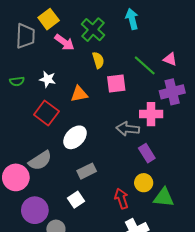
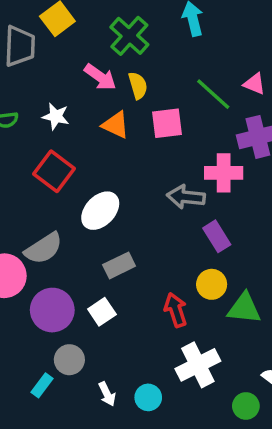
pink arrow: (64, 42) -> (100, 77), moved
orange triangle: (79, 94) -> (116, 125), moved, turned 36
purple circle: (35, 210) -> (52, 310), moved

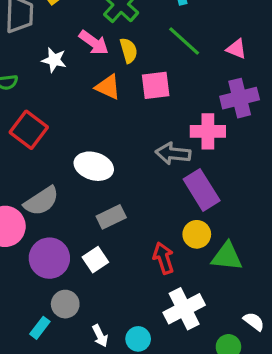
green line: (213, 94) -> (184, 41), moved
white star: (56, 116) -> (54, 60), moved
red square: (54, 171) -> (29, 130), moved
white ellipse: (100, 211) -> (94, 166), turned 63
purple rectangle: (217, 236) -> (202, 190), size x1.4

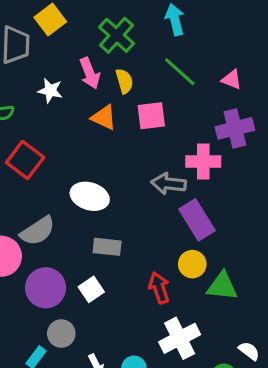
pink arrow: (94, 43) -> (90, 73), turned 32
gray rectangle: (111, 217) -> (107, 247), turned 32

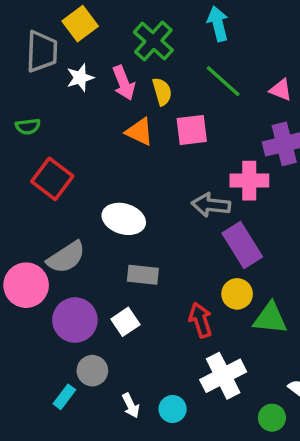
white star: (50, 91) -> (80, 78), moved, turned -30

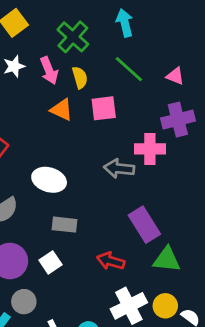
purple rectangle: (242, 245) -> (144, 225), moved
yellow circle: (237, 294) -> (165, 306), moved
red arrow: (200, 320) -> (111, 261), turned -56

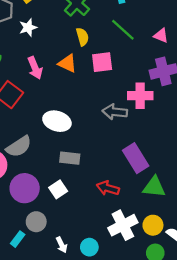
pink arrow: (49, 71) -> (35, 68), moved

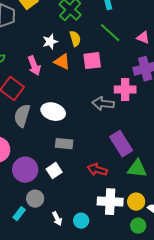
white star: (28, 27) -> (50, 42), moved
gray semicircle: (19, 147) -> (22, 116), moved, turned 140
white cross: (123, 225) -> (110, 202), turned 30

